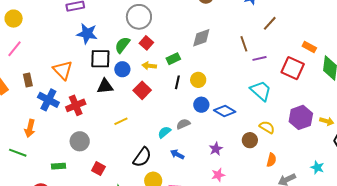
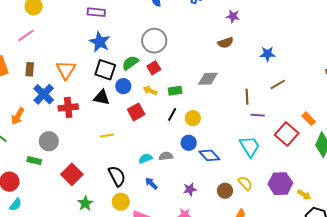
gray circle: (80, 141) -> (49, 141), moved
black semicircle: (142, 157) -> (117, 176), turned -80
red square: (98, 169) -> (72, 174), size x1.5

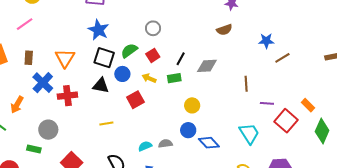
gray circle: (154, 41) -> (153, 28), size x0.6
brown line: (278, 84) -> (282, 58), moved
black line: (172, 114) -> (181, 59), moved
purple line: (258, 115) -> (267, 103), moved

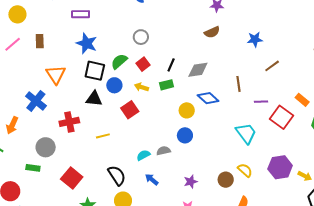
brown rectangle: (29, 58) -> (40, 41), moved
brown line: (282, 58) -> (272, 66), moved
red cross: (67, 96) -> (69, 122), moved
blue diamond: (209, 143) -> (208, 98), moved

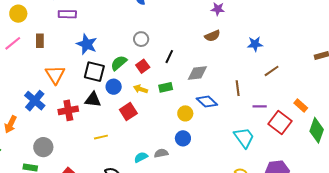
purple rectangle: (81, 14) -> (67, 14), moved
black line: (171, 65) -> (169, 57), moved
red cross: (69, 122) -> (68, 110), moved

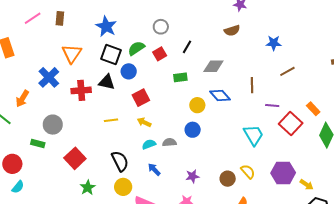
yellow arrow: (140, 89) -> (144, 122), moved

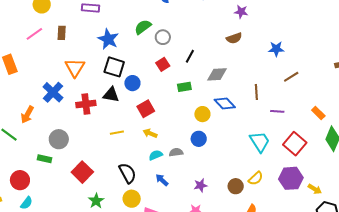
green semicircle: (136, 48) -> (143, 27), moved
red square: (291, 123) -> (295, 144), moved
yellow semicircle: (248, 172) -> (256, 178), turned 91

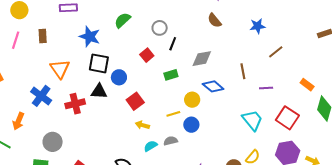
pink line: (34, 34) -> (16, 40), turned -30
gray circle: (163, 37) -> (160, 28), moved
brown semicircle: (234, 38) -> (214, 20), turned 77
yellow line: (117, 133) -> (173, 114), moved

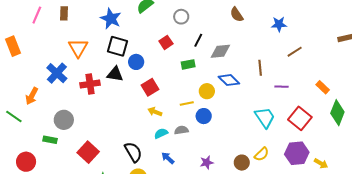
black line: (173, 44) -> (198, 40), moved

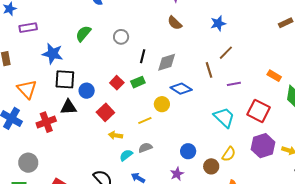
red square: (166, 42) -> (117, 83), moved
brown line: (295, 52) -> (226, 53), moved
blue circle: (204, 116) -> (188, 151), moved

